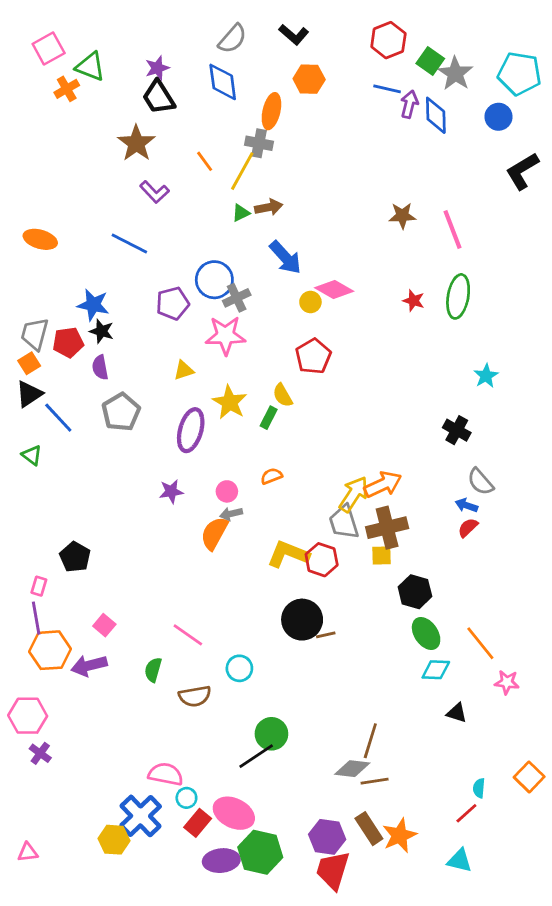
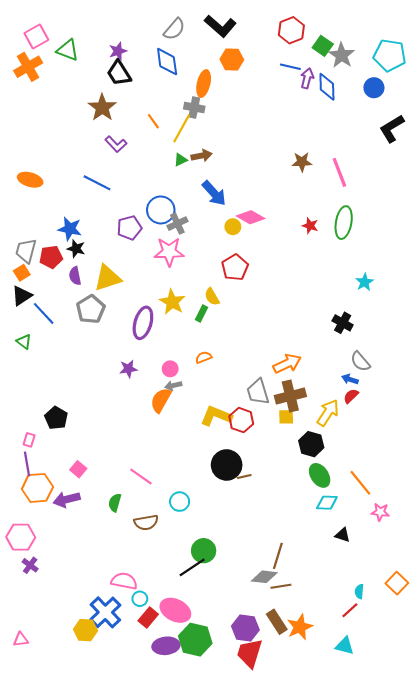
black L-shape: (294, 35) -> (220, 26), size x1.4
orange cross: (67, 89) -> (28, 67), moved, size x1.5
yellow triangle: (184, 370) -> (107, 278), moved, size x1.8
yellow arrow: (354, 494) -> (328, 413), moved

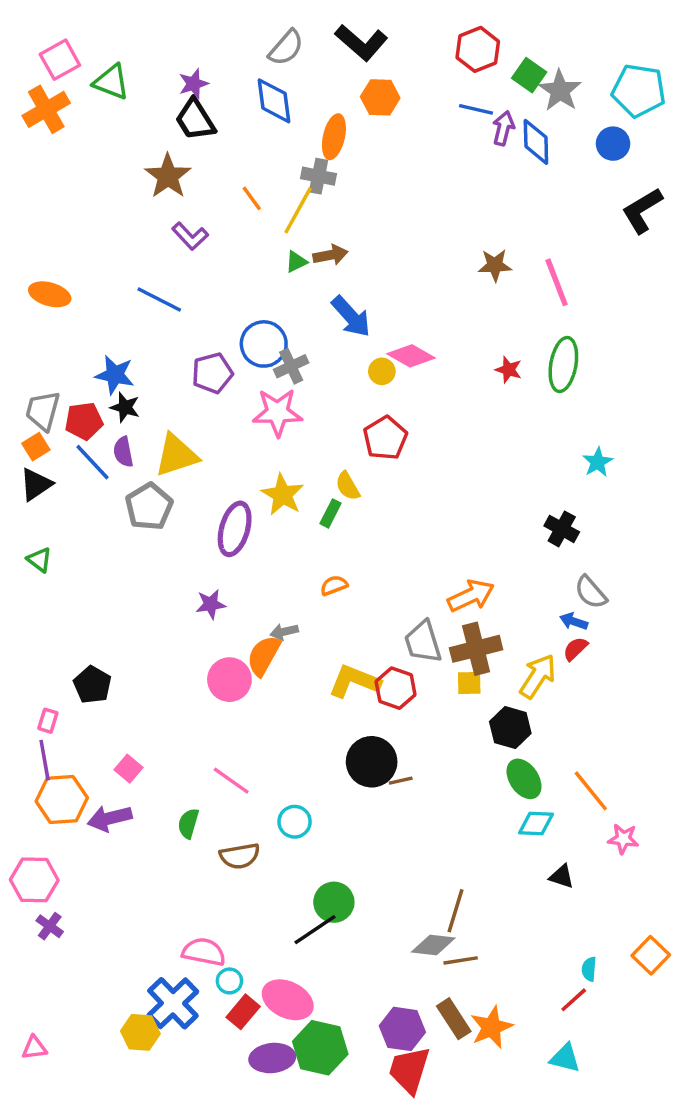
blue line: (44, 313) -> (92, 462), moved
pink circle: (170, 369) -> (229, 680), moved, size x1.6

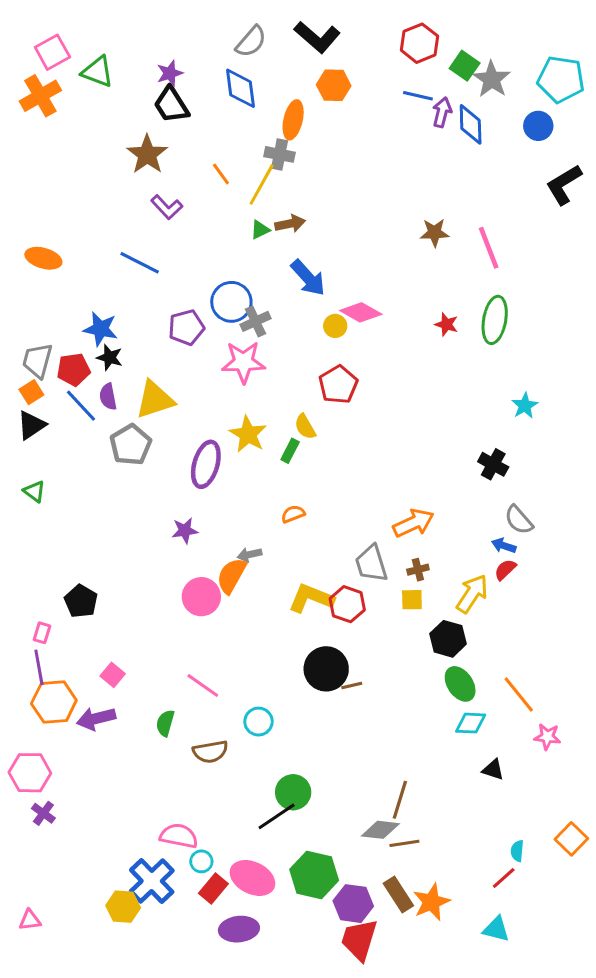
brown cross: (476, 649) -> (418, 570), size x0.5
green hexagon: (320, 1048) -> (314, 875), moved

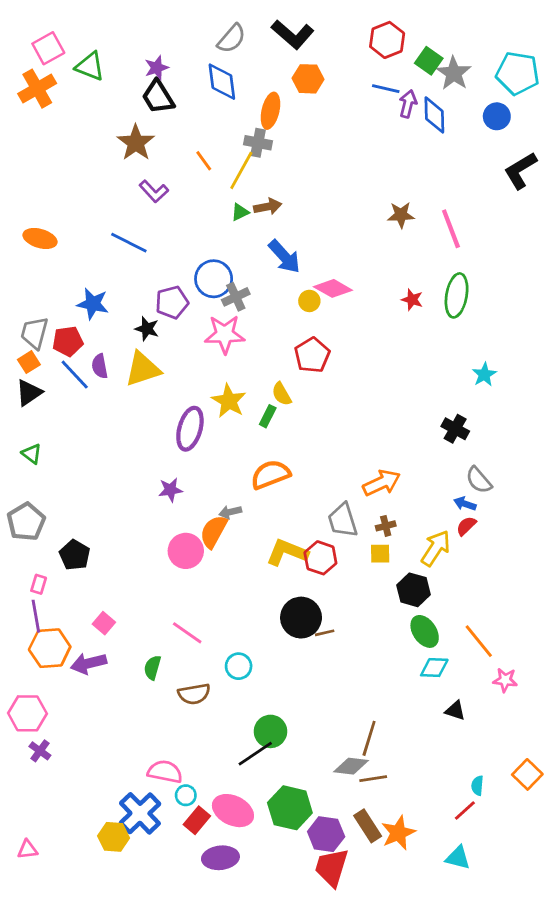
black star: (110, 358) -> (147, 329), moved
gray pentagon: (131, 445) -> (26, 522), moved
orange semicircle: (293, 514) -> (270, 475), size x1.8

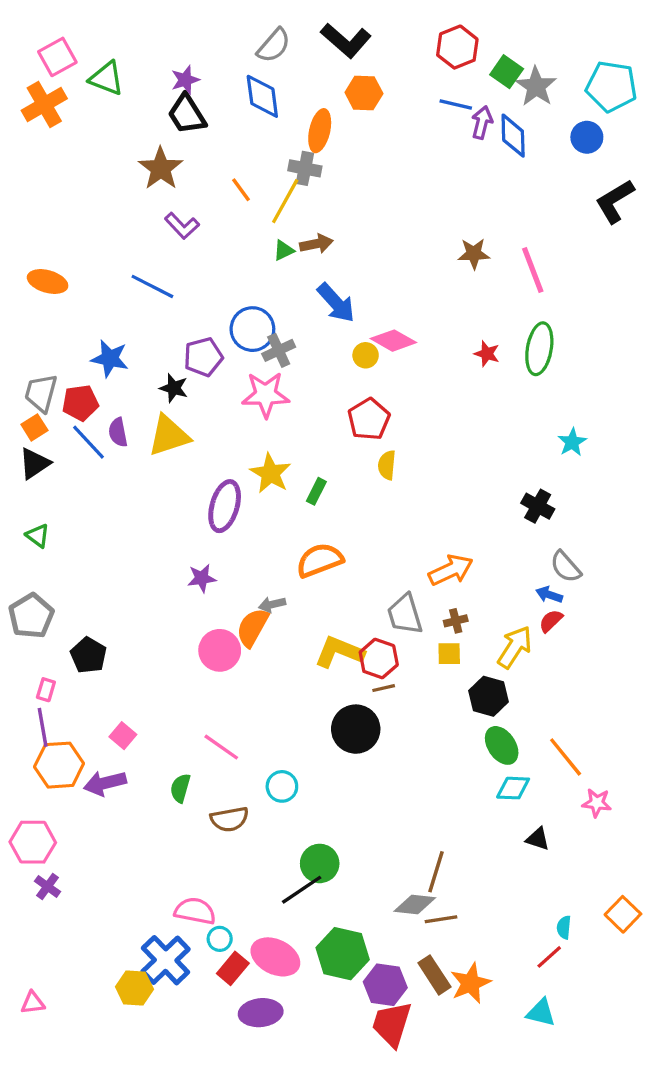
yellow semicircle: (282, 394) -> (387, 465), moved, turned 35
brown line: (325, 633) -> (384, 688), moved

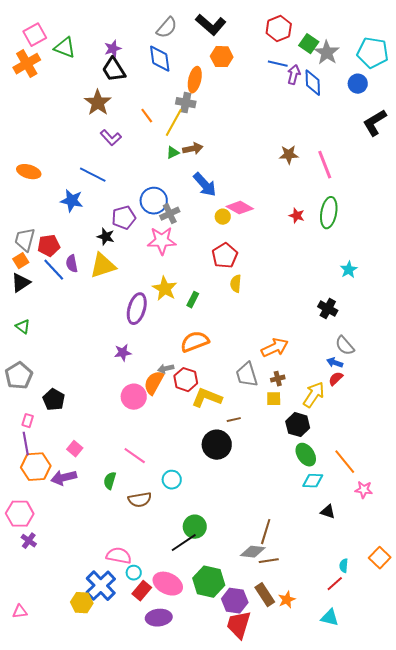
blue star: (110, 359) -> (72, 201), moved
red hexagon: (379, 659) -> (186, 380), moved
orange star: (470, 983) -> (287, 600), size x0.7

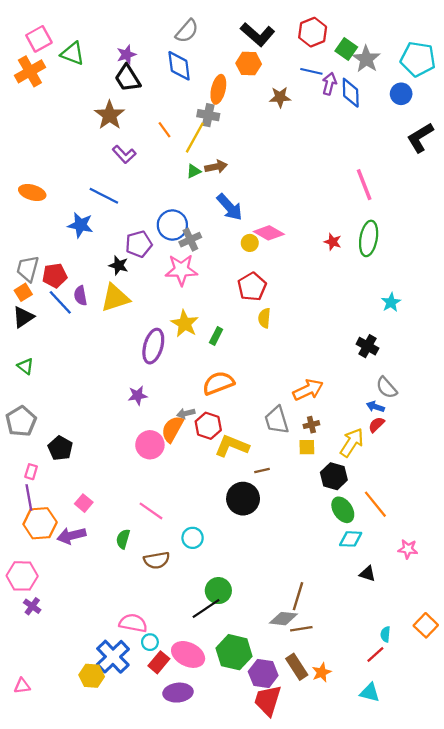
black L-shape: (211, 25) -> (258, 34), moved
brown star: (289, 155) -> (280, 97), moved
orange line: (345, 462) -> (375, 504), moved

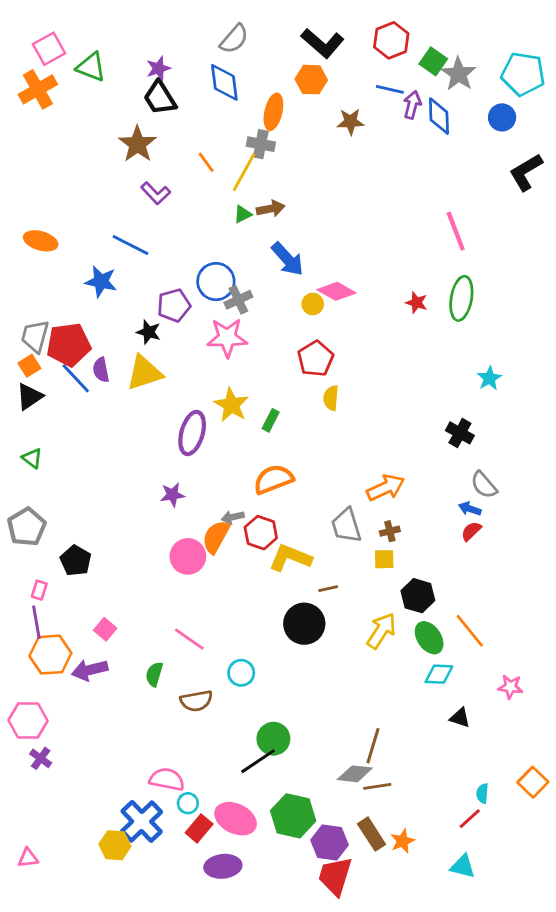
red pentagon: (55, 275) -> (69, 345), size x1.4
yellow arrow: (352, 443) -> (381, 631), moved

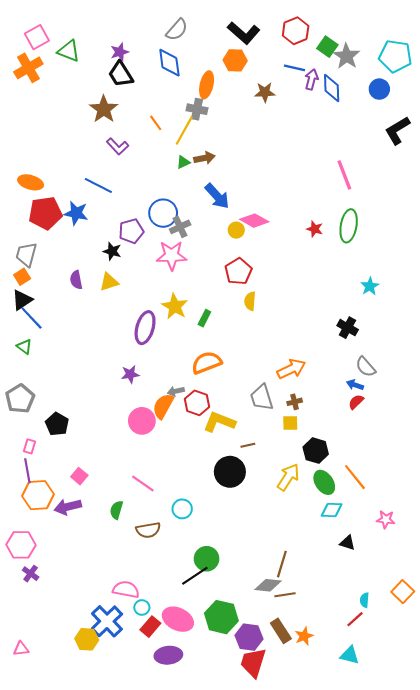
red pentagon: (69, 345) -> (45, 213), moved
yellow triangle: (144, 373) -> (109, 282), size x0.7
blue line: (76, 378) -> (32, 318), moved

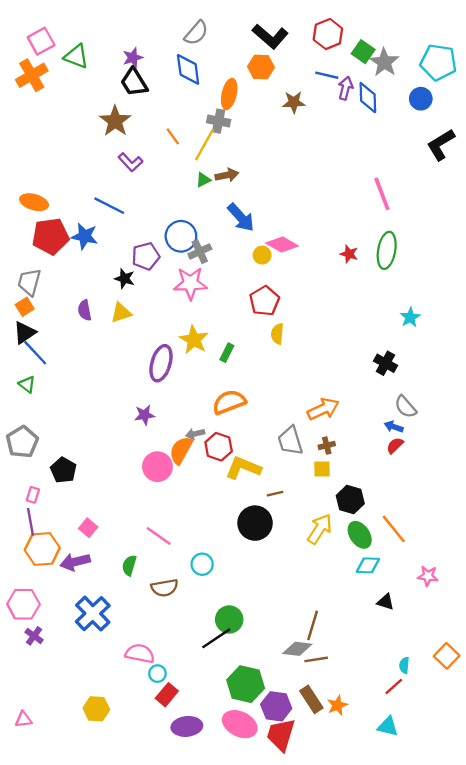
pink ellipse: (178, 619) -> (240, 724), moved
blue cross: (107, 621) -> (93, 614), moved

